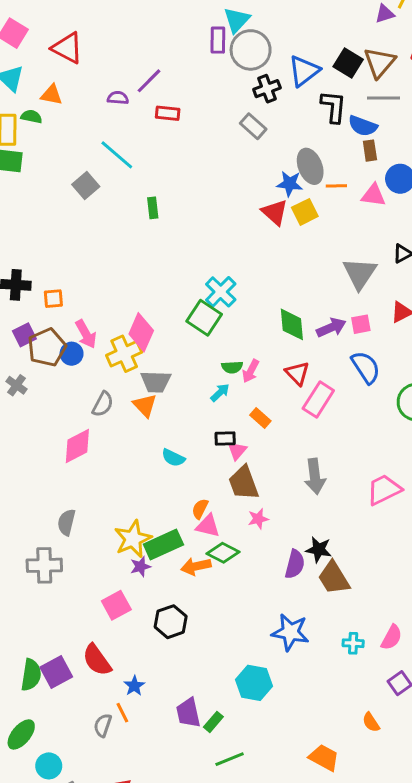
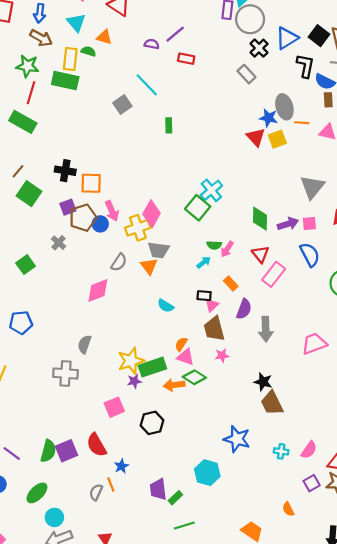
black cross: (267, 89) -> (259, 48), turned -30
orange square: (53, 299) -> (91, 183), size x1.5
purple semicircle: (295, 564) -> (244, 309), moved

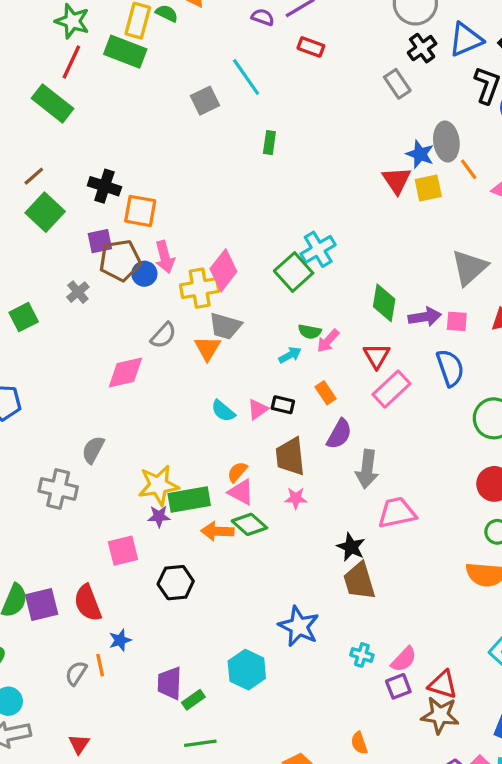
orange line: (302, 123) -> (469, 169), turned 40
pink triangle: (212, 305) -> (258, 409), moved
pink trapezoid: (314, 344) -> (397, 513), moved
purple square: (312, 483) -> (398, 686), moved

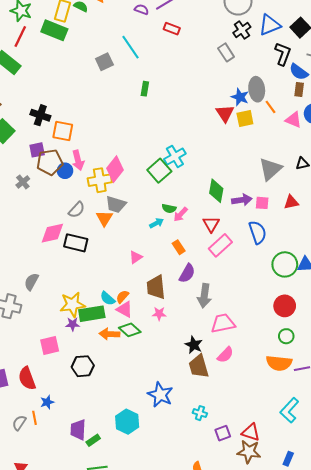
black rectangle: (283, 405) -> (76, 243), moved, size x1.6
cyan semicircle: (223, 411) -> (108, 298), moved
pink semicircle: (404, 659) -> (225, 355), moved

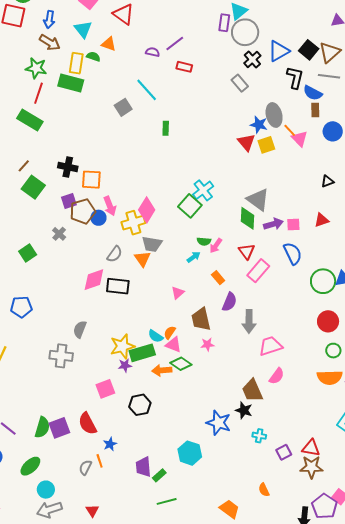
pink triangle: (293, 120) -> (299, 139), moved, turned 30
gray triangle: (270, 169) -> (258, 200), moved, turned -35
black star: (194, 345) -> (244, 410), moved

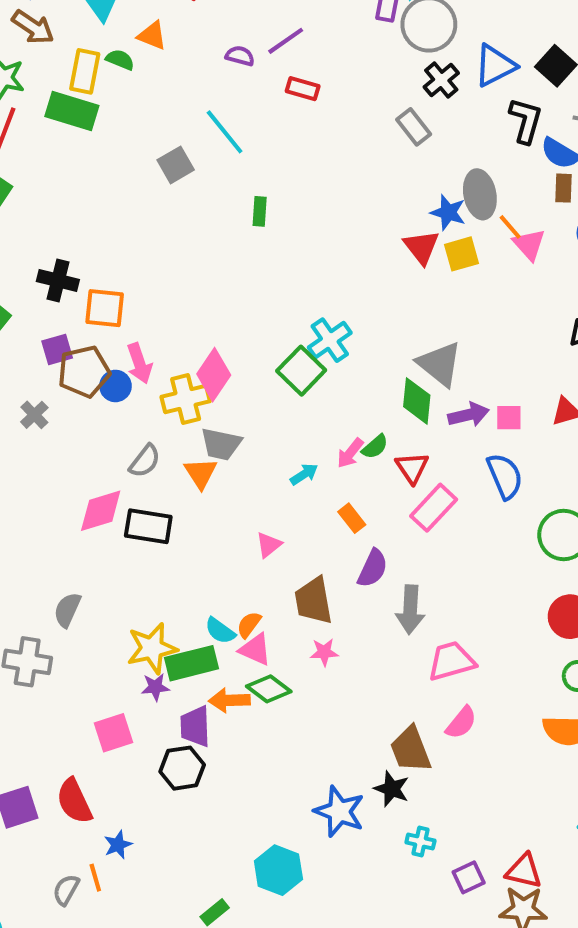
green semicircle: (204, 241) -> (375, 447), moved, turned -48
purple trapezoid: (143, 467) -> (195, 726), moved

